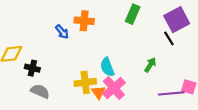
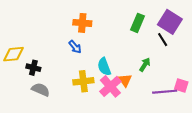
green rectangle: (133, 14) -> (138, 23), moved
purple square: (177, 20) -> (170, 22), turned -30
blue arrow: (62, 32) -> (75, 47), moved
orange triangle: (98, 92) -> (125, 80), moved

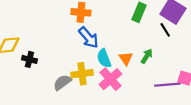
blue arrow: (75, 47) -> (89, 38), moved, size x1.5
orange triangle: (125, 80) -> (126, 58), moved
gray semicircle: (41, 90) -> (62, 82), moved, turned -60

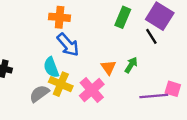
cyan semicircle: (104, 58) -> (51, 67), moved
yellow cross: (82, 74) -> (61, 84), turned 30

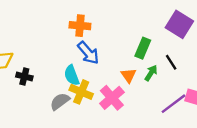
green rectangle: (123, 17) -> (143, 48), moved
black line: (151, 36) -> (171, 62), moved
purple line: (154, 96) -> (173, 104), turned -32

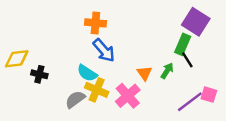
green rectangle: (143, 48) -> (183, 44), moved
cyan semicircle: (72, 75) -> (87, 73), turned -36

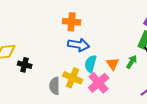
blue arrow: (104, 50) -> (79, 45), turned -40
cyan semicircle: (87, 73) -> (91, 64), moved, turned 72
gray semicircle: (75, 99) -> (55, 86), turned -54

